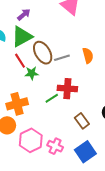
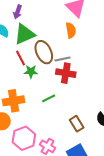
purple arrow: (24, 14) -> (18, 12), moved, turned 144
orange semicircle: (88, 56) -> (71, 30), moved
red cross: (67, 89) -> (66, 73), moved

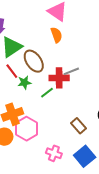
gray line: (62, 59) -> (71, 71), moved
green line: (49, 98) -> (47, 93), moved
pink hexagon: (24, 138) -> (26, 129), moved

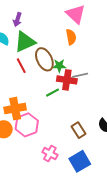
green star: (24, 83) -> (59, 66), moved

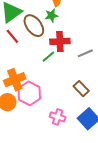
green star: (59, 66) -> (51, 15), moved
gray line: (80, 75) -> (85, 53), moved

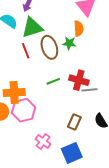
red cross: (60, 41) -> (79, 80), moved
brown rectangle: (81, 89) -> (74, 122), turned 49

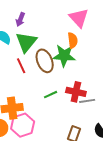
green triangle: (32, 28) -> (26, 42), turned -30
green star: (69, 43) -> (64, 56), size x1.6

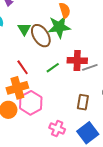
green triangle: (26, 42) -> (24, 29), moved, size x0.6
red line: (21, 66) -> (23, 67), moved

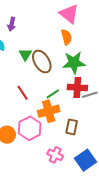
green star: (59, 27) -> (74, 63), moved
orange cross: (17, 88) -> (49, 111), moved
brown rectangle: (83, 102) -> (72, 127), moved

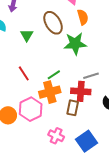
orange semicircle: (66, 37) -> (83, 17), moved
brown ellipse: (42, 62) -> (53, 23), moved
red cross: (77, 88) -> (81, 91), moved

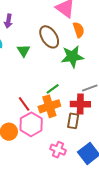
red line: (24, 73) -> (24, 104), moved

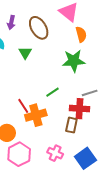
brown ellipse: (49, 37) -> (39, 28), moved
orange cross: (49, 106) -> (36, 115), moved
pink hexagon: (31, 124) -> (19, 154), moved

